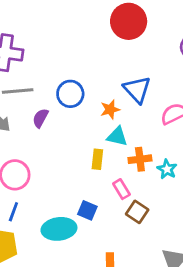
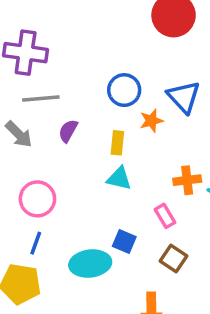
blue circle: (70, 94) -> (124, 90), moved
cyan triangle: (117, 136) -> (119, 178), moved
yellow rectangle: (97, 159) -> (117, 143), moved
brown square: (137, 212) -> (174, 258), moved

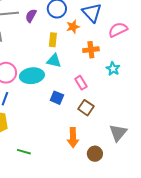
purple semicircle: (68, 131) -> (31, 16), moved
orange cross: (187, 180) -> (91, 50), moved
cyan ellipse: (90, 264) -> (32, 76), moved

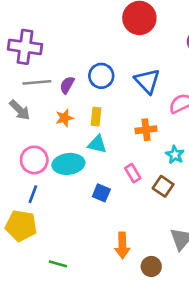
orange star: (73, 27) -> (64, 118), moved
brown square: (86, 108) -> (163, 186), moved

